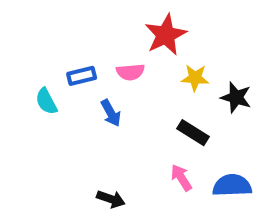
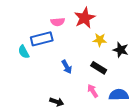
pink semicircle: (130, 72) -> (58, 22), moved
blue rectangle: (82, 76) -> (42, 39), size x1.5
blue arrow: (111, 113) -> (67, 67), moved

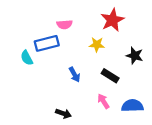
red star: (85, 18) -> (112, 20), moved
yellow star: (100, 40) -> (97, 45), moved

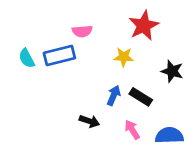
cyan semicircle: (27, 58) -> (27, 58), moved
blue arrow: (75, 75) -> (114, 95), moved, turned -128
black arrow: (63, 113) -> (89, 121), moved

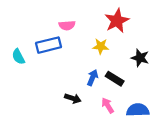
cyan semicircle: (27, 58) -> (18, 57), moved

